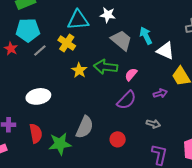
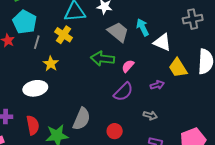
cyan pentagon: (28, 30) -> (25, 22), turned 30
gray line: (40, 50) -> (37, 42), turned -32
yellow star: (79, 70) -> (51, 64), moved

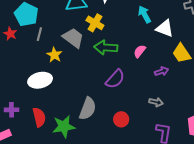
gray trapezoid: (118, 32) -> (73, 38), moved
yellow cross: (64, 35) -> (95, 23), moved
pink semicircle: (128, 66) -> (140, 51), moved
purple semicircle: (123, 92) -> (115, 79), moved

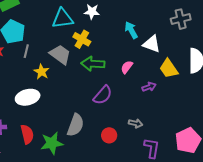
gray arrow: (156, 102) -> (136, 123), moved

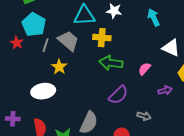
cyan arrow: (131, 30) -> (154, 18), moved
yellow cross: (82, 39) -> (102, 38), turned -30
gray trapezoid: (60, 54) -> (68, 41), moved
gray arrow: (136, 123) -> (144, 116), moved

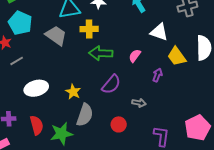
gray line: (46, 45) -> (17, 61), moved, turned 48
yellow star: (59, 67) -> (73, 92), moved
purple arrow: (165, 90) -> (157, 75), turned -48

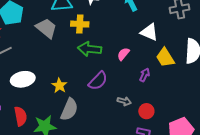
red circle: (119, 124) -> (146, 111), moved

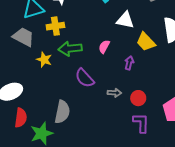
purple semicircle: (98, 81) -> (85, 78), turned 105
yellow star: (59, 85) -> (44, 60), moved
red semicircle: (21, 116) -> (21, 118), moved, turned 30

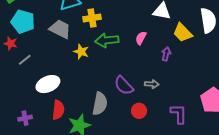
purple semicircle: (85, 78) -> (124, 86), moved
red circle: (138, 98) -> (139, 111), moved

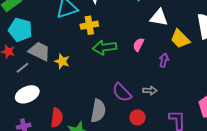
gray trapezoid: (60, 29) -> (39, 51), moved
yellow star: (81, 52) -> (62, 61), moved
white ellipse: (48, 84) -> (27, 94), moved

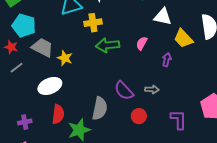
gray line: (23, 68) -> (17, 68), moved
white ellipse: (27, 94) -> (50, 86), moved

